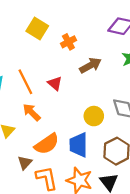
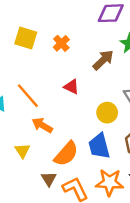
brown arrow: (90, 65) -> (103, 60), moved
red triangle: (55, 83) -> (71, 87), moved

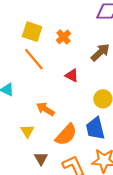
orange line: (28, 96) -> (34, 59), moved
brown triangle: (49, 179) -> (41, 159), moved

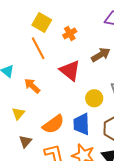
red triangle: (72, 75) -> (70, 71), size x1.6
orange arrow: (45, 109) -> (32, 86), moved

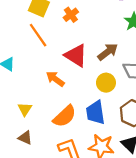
brown arrow: (101, 55) -> (108, 52), moved
orange arrow: (32, 86) -> (55, 79), moved
brown triangle: (25, 141) -> (25, 138), moved, turned -40

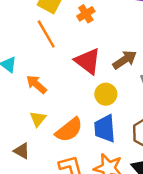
orange arrow: (55, 79) -> (36, 84), moved
yellow circle: (106, 83) -> (106, 94), moved
yellow triangle: (25, 109) -> (38, 119), moved

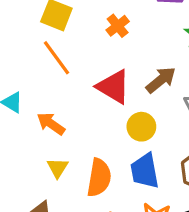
orange cross: (86, 14) -> (118, 26), moved
orange semicircle: (69, 130) -> (99, 178), turned -36

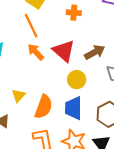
orange cross: (118, 26) -> (74, 13), turned 32
orange arrow: (51, 124) -> (36, 52), moved

